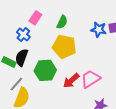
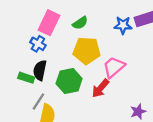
pink rectangle: (35, 18) -> (49, 23), size x1.5
green semicircle: (62, 22) -> (80, 23), turned 40
pink trapezoid: (91, 79) -> (114, 67), moved

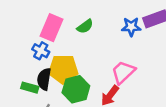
yellow pentagon: (87, 51) -> (63, 69), moved

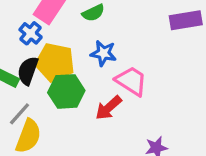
blue star: (131, 27) -> (103, 53), moved
pink trapezoid: (123, 72) -> (131, 81), turned 65

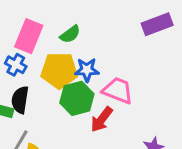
yellow pentagon: (55, 62) -> (59, 71), moved
green hexagon: (66, 91) -> (77, 98), moved

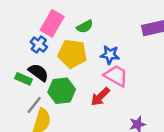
blue star: (87, 70) -> (110, 55), moved
green hexagon: (77, 98) -> (62, 91), moved
black semicircle: (20, 100) -> (38, 72), turned 110

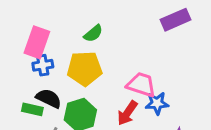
pink rectangle: (52, 23) -> (37, 42), moved
blue cross: (39, 45) -> (43, 65), turned -35
blue star: (110, 55) -> (157, 103), moved

